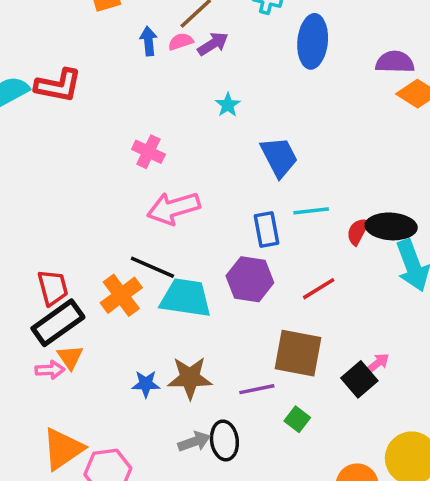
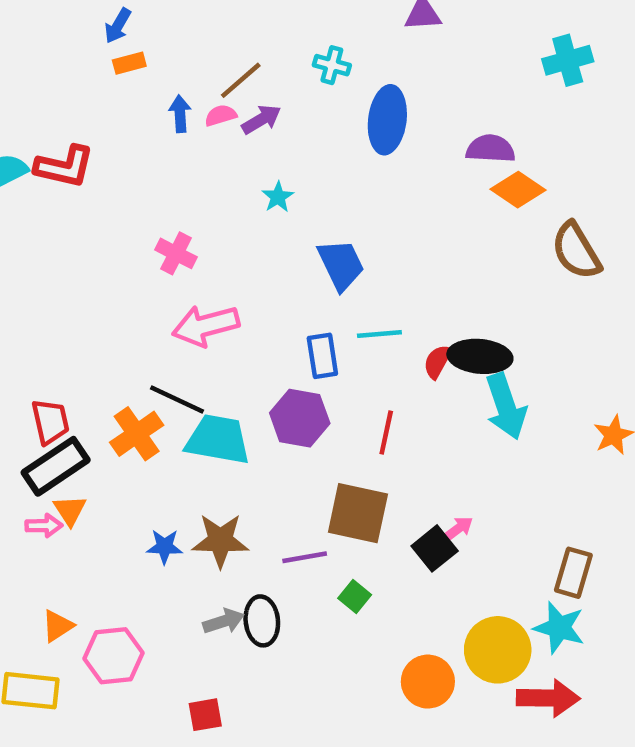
red line: (319, 289) -> (386, 432), turned -48
orange triangle: (63, 449) -> (57, 626), size x0.6

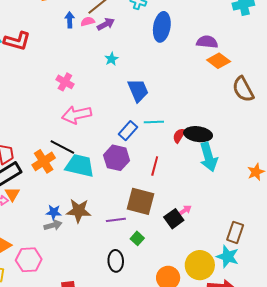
blue rectangle: (322, 356) -> (128, 131), turned 48
gray arrow: (224, 621) -> (53, 225), moved
black ellipse: (262, 621) -> (116, 261), moved

